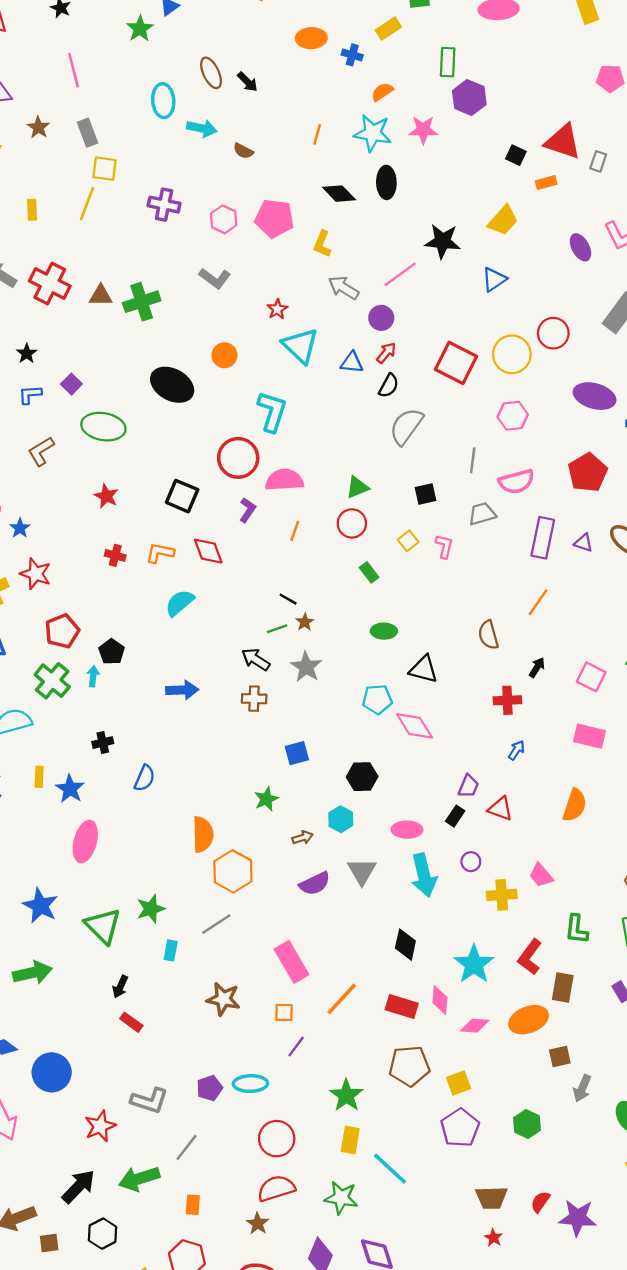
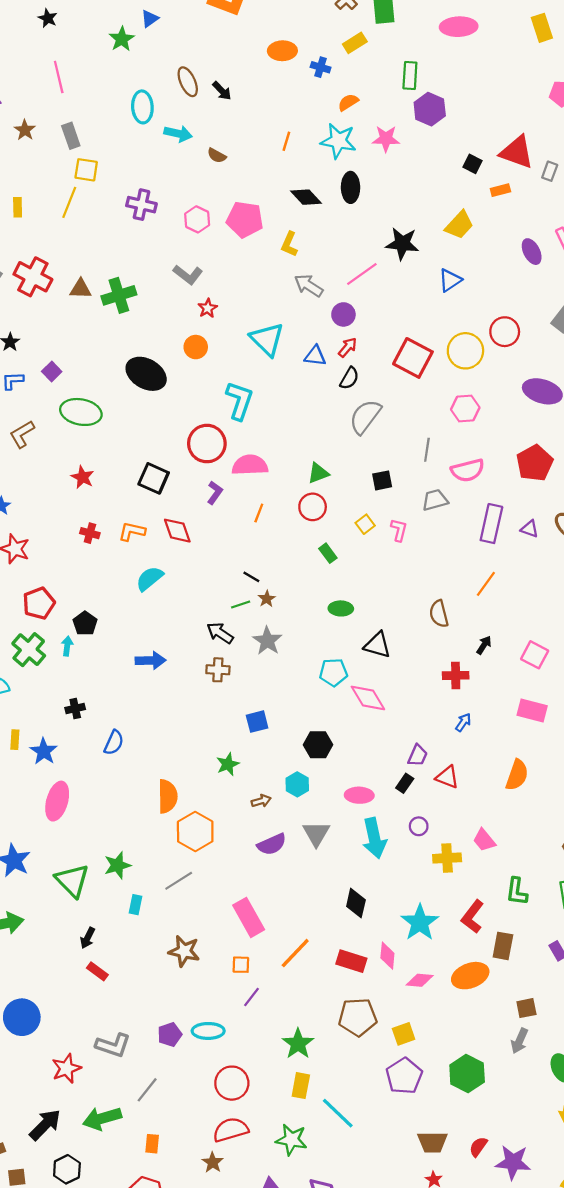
red star: (277, 309) -> (208, 308), moved
brown square: (560, 1056) -> (526, 1008), moved
green hexagon: (527, 1124) -> (467, 1073), size x1.4

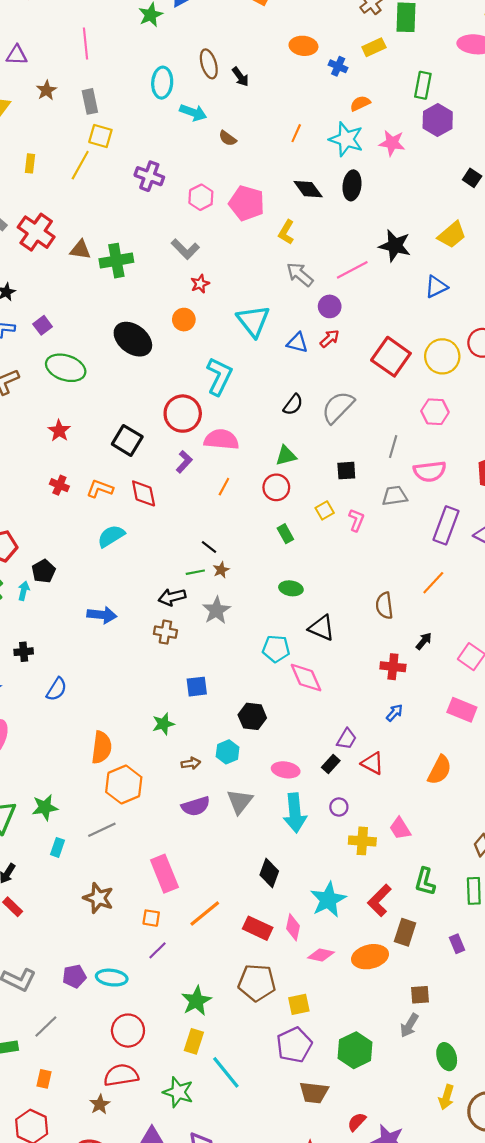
black semicircle: (349, 378) -> (293, 405), moved
black arrow: (220, 633) -> (172, 597), turned -55
brown trapezoid: (432, 1142) -> (314, 1093), moved

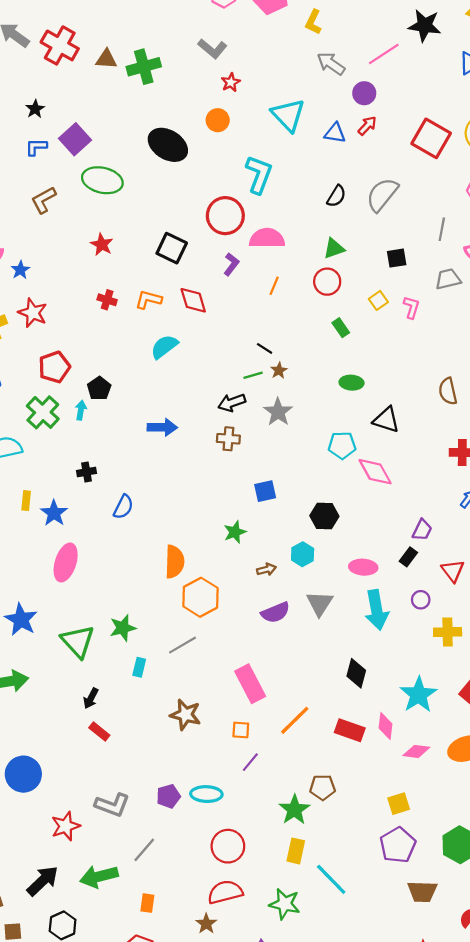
purple square: (43, 325) -> (75, 139), size x1.6
red triangle: (372, 763) -> (453, 571), moved, turned 30
brown pentagon: (257, 983) -> (323, 787), moved, size x0.7

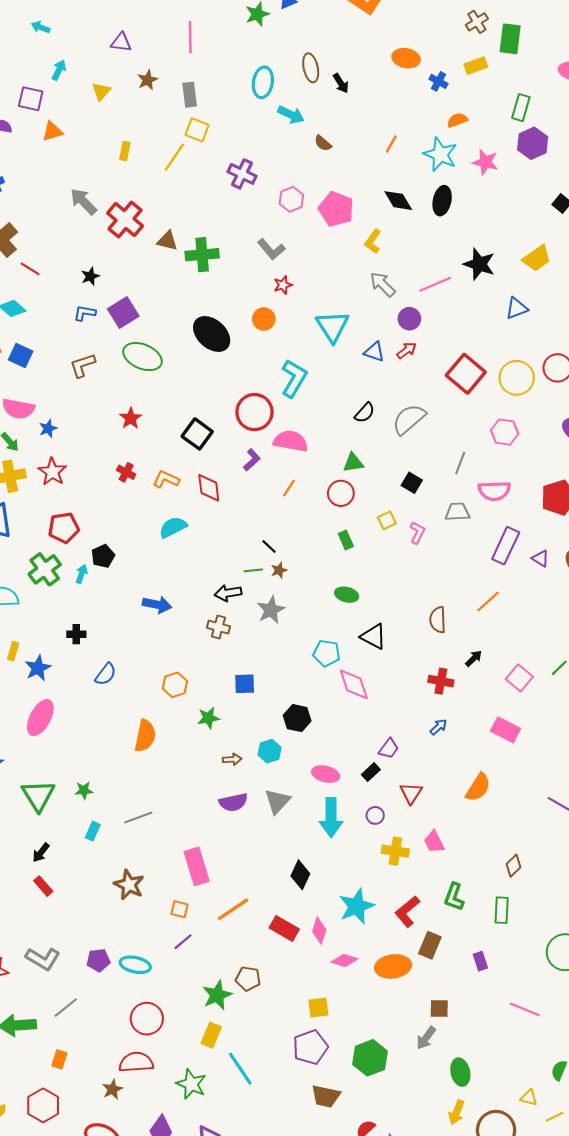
black square: (397, 258) -> (412, 483), turned 30
orange hexagon: (200, 597) -> (175, 685), moved, size x0.7
green star: (123, 628) -> (84, 790), size x0.7

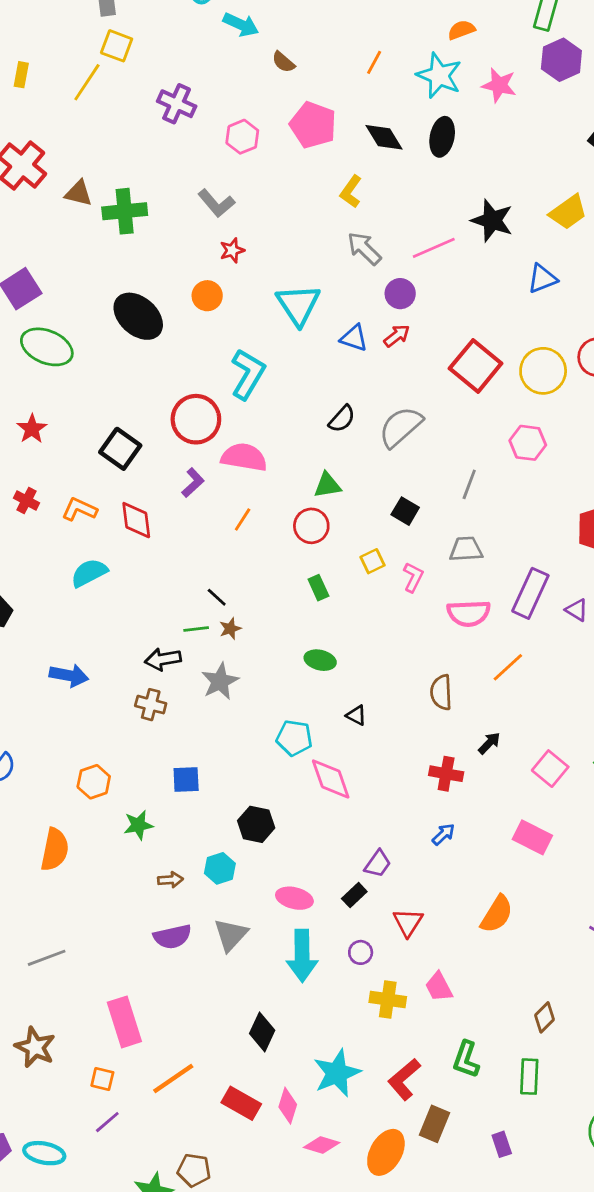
pink pentagon: (336, 209) -> (313, 125), moved
pink semicircle: (494, 491) -> (469, 613), moved
black triangle: (374, 636) -> (356, 715), size x0.6
orange ellipse: (393, 966) -> (386, 1152), turned -52

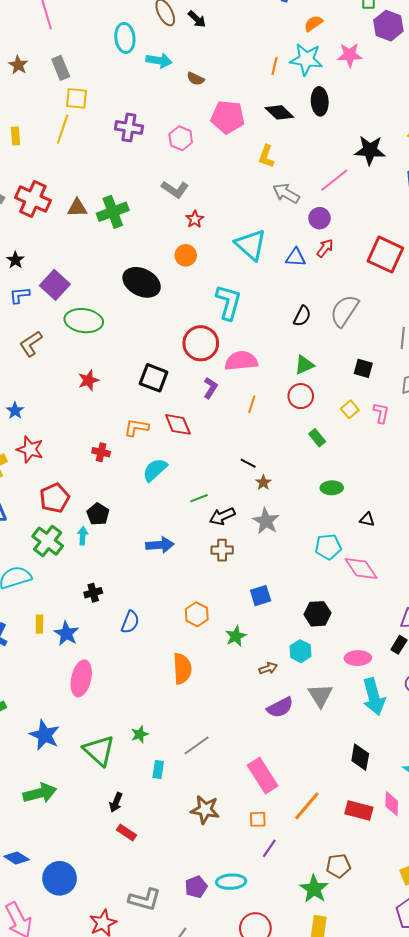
orange line: (374, 62) -> (275, 66), moved
red star: (32, 429) -> (88, 380), turned 30
red cross: (26, 501) -> (101, 452), moved
green line: (196, 629) -> (199, 498), moved

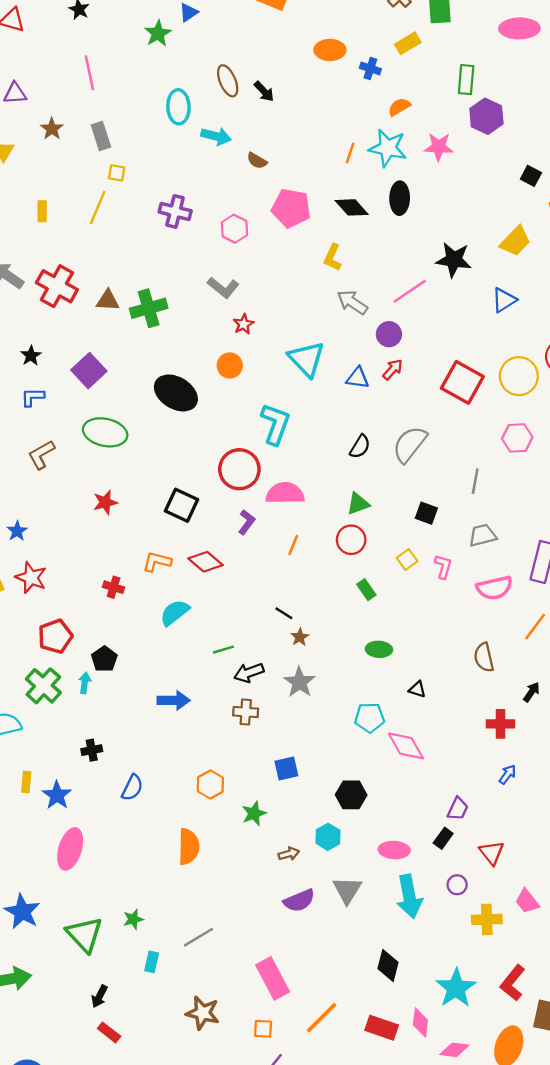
yellow square: (76, 98) -> (117, 173), size x0.7
purple square: (55, 285) -> (89, 371), moved
red diamond: (178, 424) -> (206, 562), turned -32

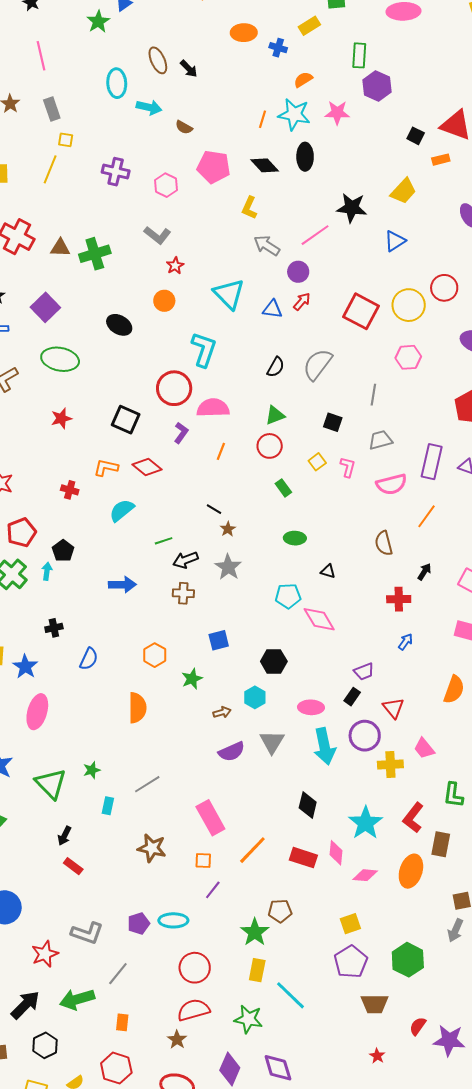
black ellipse: (176, 393) -> (119, 325), size x0.7
purple trapezoid: (458, 809) -> (364, 671), turned 45
purple circle: (457, 885) -> (365, 736), size x1.8

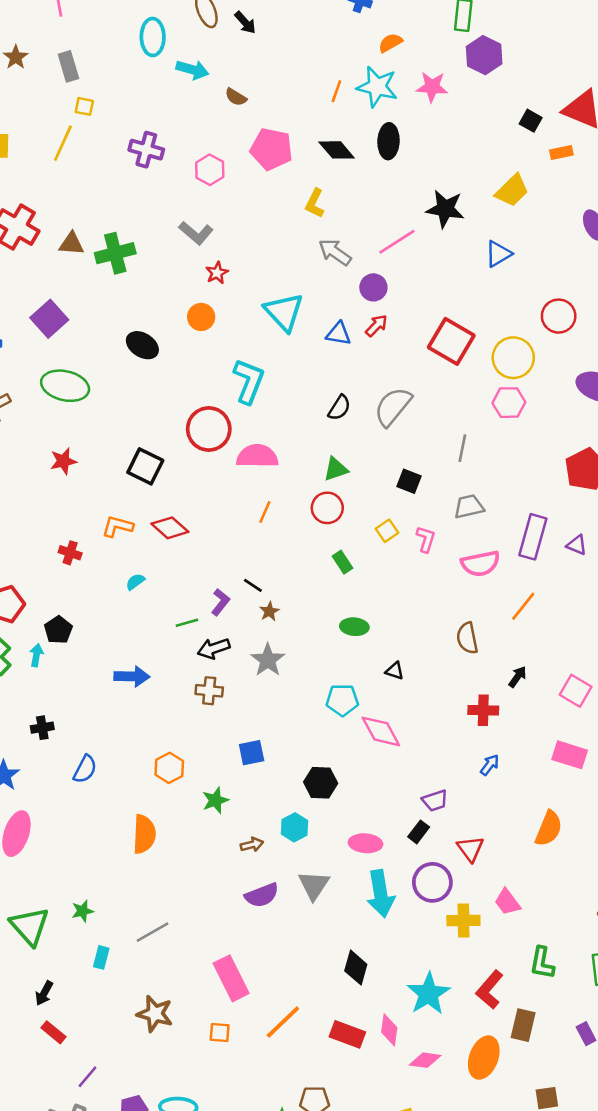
yellow circle: (409, 305) -> (513, 358), moved
purple L-shape: (181, 433) -> (220, 602), moved
cyan semicircle: (122, 510) -> (135, 582), size x0.6
purple line: (213, 890) -> (88, 1077), moved

